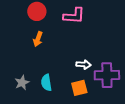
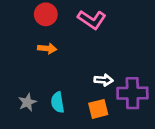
pink L-shape: (74, 16) -> (92, 20), turned 30
orange arrow: (38, 39) -> (47, 48), turned -104

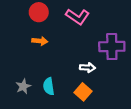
purple cross: (132, 93) -> (112, 47), moved
orange square: (98, 109) -> (83, 92), turned -35

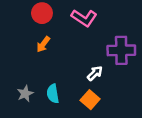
orange arrow: (40, 41) -> (43, 44), turned 120
white arrow: (87, 68) -> (95, 73), turned -48

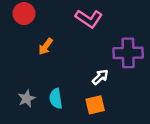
red circle: (42, 13) -> (24, 13), moved
orange square: (90, 100) -> (95, 105), turned 36

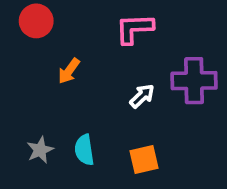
pink L-shape: (89, 19) -> (134, 29), turned 144
white arrow: (100, 77) -> (142, 96), moved

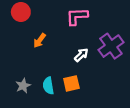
purple cross: (194, 81) -> (111, 46), turned -35
orange square: (144, 160) -> (71, 83), moved

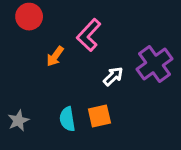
pink L-shape: (77, 16) -> (89, 35), moved, turned -45
gray star: (23, 86) -> (18, 121), moved

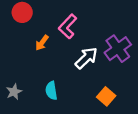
white arrow: (113, 76) -> (86, 58), size x1.5
orange square: (99, 116) -> (106, 96), moved, turned -36

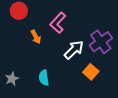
orange arrow: (42, 43) -> (36, 37), turned -64
orange square: (106, 96) -> (91, 72), moved

